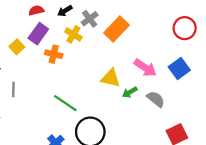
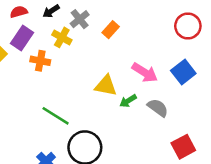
orange rectangle: (117, 29) -> (111, 30), size x0.6

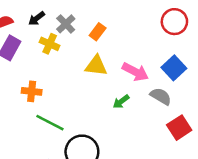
orange cross: (40, 61) -> (32, 91), moved
yellow triangle: (106, 86) -> (96, 66), moved
gray semicircle: (158, 108) -> (161, 96), moved
red square: (183, 147) -> (179, 128), moved

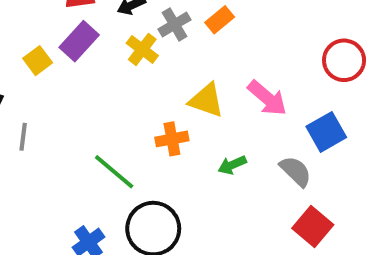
orange rectangle: (98, 32) -> (220, 20), moved
pink arrow: (135, 72) -> (267, 98), moved
orange cross: (32, 91) -> (172, 139), moved, turned -30
red square: (179, 128) -> (313, 226), turned -30

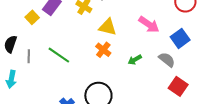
yellow triangle: (206, 100) -> (108, 27), moved
orange cross: (172, 139) -> (103, 50), turned -35
green line: (114, 172) -> (59, 55), moved

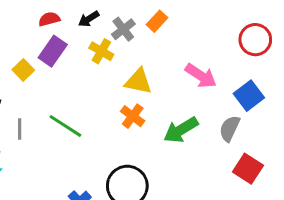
green arrow: (135, 60) -> (181, 130), size x1.6
gray semicircle: (167, 60) -> (230, 128), turned -102

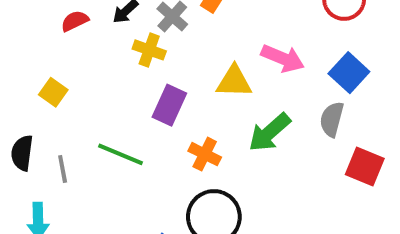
purple rectangle: (53, 51) -> (169, 105), moved
yellow triangle: (138, 81) -> (234, 82), moved
orange cross: (133, 116) -> (205, 154), moved

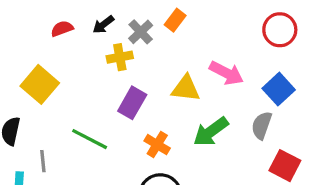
yellow cross: (149, 50) -> (120, 57), turned -35
yellow square: (53, 92) -> (40, 84), size x1.6
gray line: (63, 169) -> (43, 161), moved

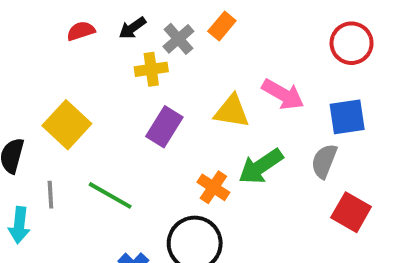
yellow square: (40, 84) -> (67, 125), moved
blue square: (279, 89) -> (347, 117), turned 32
green line: (90, 139) -> (110, 195), moved
orange cross: (157, 145) -> (213, 187), moved

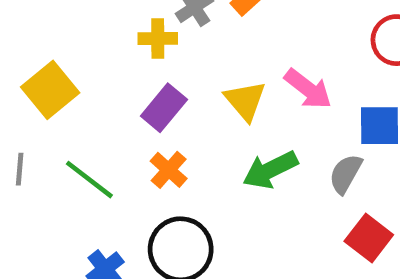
yellow triangle: (232, 111) -> (245, 101), turned 33
orange cross: (213, 187) -> (169, 170), moved

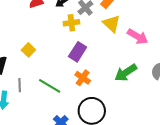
yellow square: (50, 90) -> (28, 50), size x0.6
yellow triangle: (245, 101) -> (111, 24), moved

